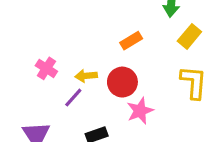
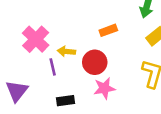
pink cross: (46, 68) -> (36, 39), size x1.5
purple line: (73, 98) -> (53, 67), turned -66

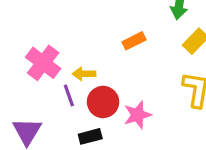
red circle: (95, 62) -> (103, 102), moved

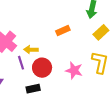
pink star: (138, 115) -> (74, 70), moved, turned 30

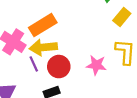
orange rectangle: (63, 31) -> (43, 25), moved, size x1.6
yellow arrow: (31, 50) -> (43, 47), size x1.6

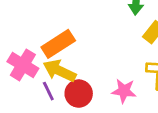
yellow arrow: (43, 47) -> (59, 71), turned 32

